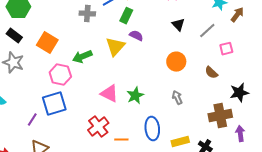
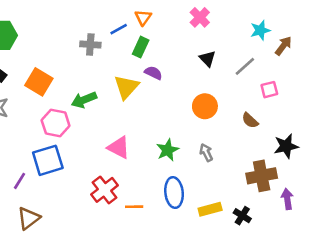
green star: (135, 96) -> (168, 150), moved

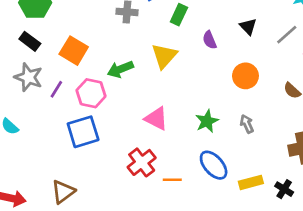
purple semicircle: (153, 73) -> (210, 40), moved, turned -138
purple line: (20, 181) -> (56, 89), moved
blue ellipse: (174, 193) -> (214, 165), turned -36

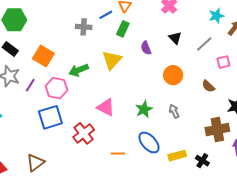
red cross: (142, 162) -> (84, 133), moved

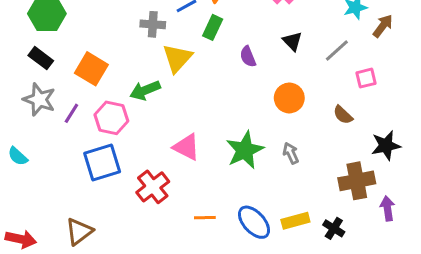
yellow triangle: (112, 60) -> (177, 58), moved
green star: (144, 109) -> (245, 150), size x1.4
blue ellipse: (149, 142) -> (254, 222), moved

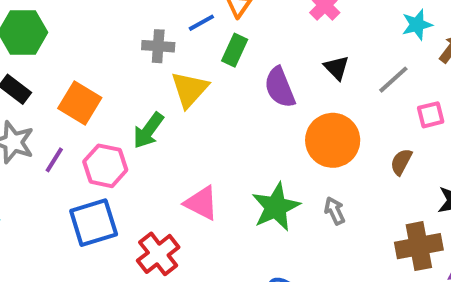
purple semicircle: (248, 57) -> (280, 87), size x1.5
green arrow: (145, 90) -> (148, 130), turned -32
orange circle: (289, 98) -> (333, 140), size x1.4
brown semicircle: (343, 115) -> (401, 162), turned 75

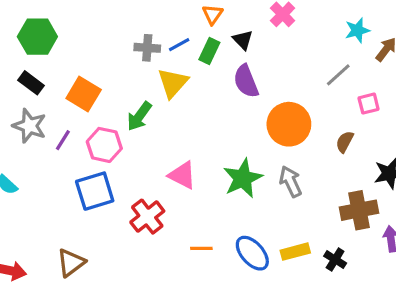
blue line: (201, 23) -> (179, 45), moved
black triangle: (337, 68) -> (243, 40), moved
gray arrow: (335, 211) -> (291, 182), size x1.4

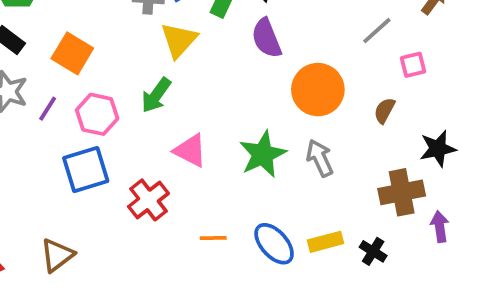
green arrow: (139, 116) -> (156, 95), moved

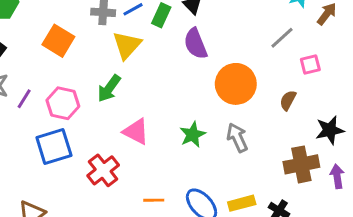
orange square: (72, 53) -> (58, 41), moved
green star: (263, 154) -> (193, 135), size x0.7
purple arrow: (440, 227) -> (337, 176), moved

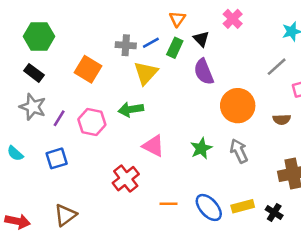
green arrow: (109, 88) -> (131, 109), turned 45
brown semicircle: (288, 100) -> (282, 119), turned -120
blue square: (54, 147) -> (57, 158), moved, size x0.7

